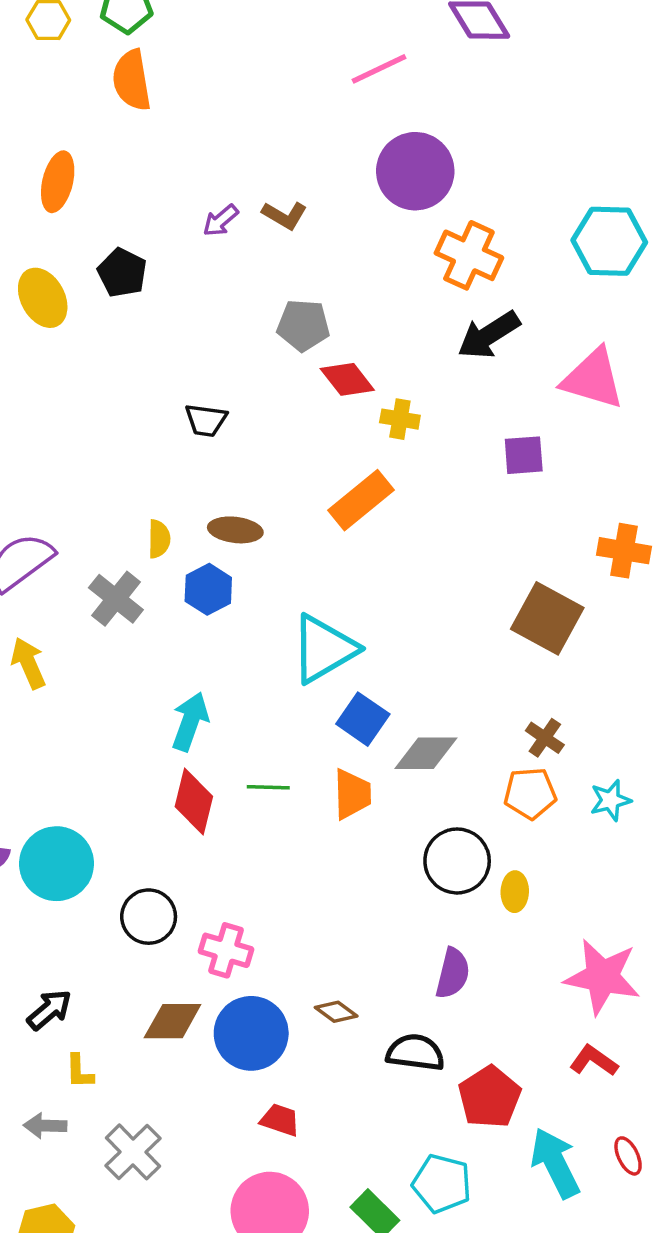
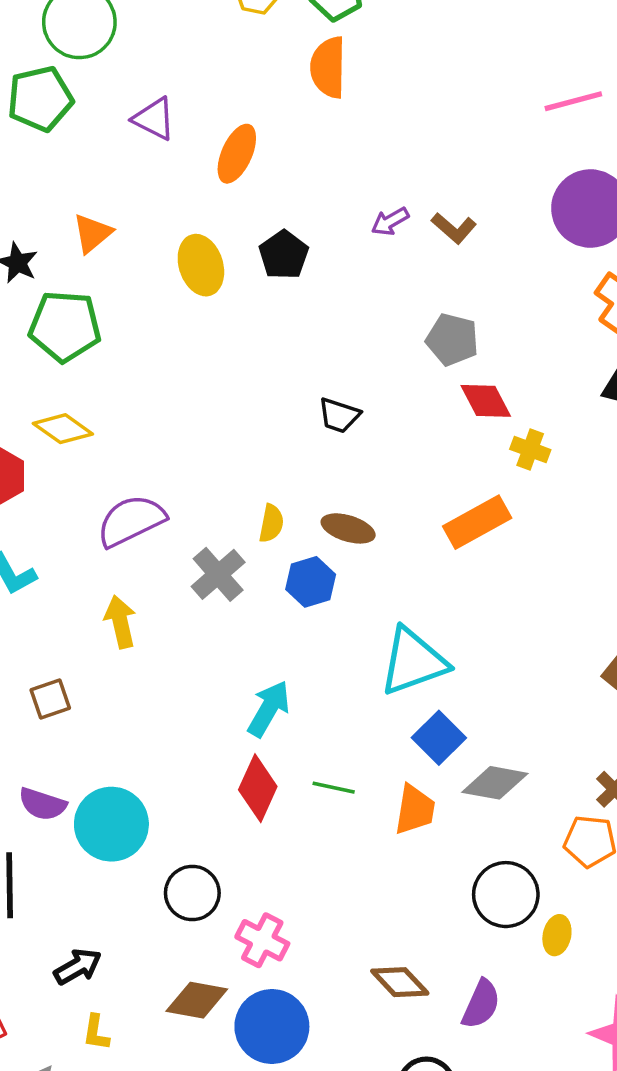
brown diamond: (336, 1012) -> (400, 982), moved, size x1.4

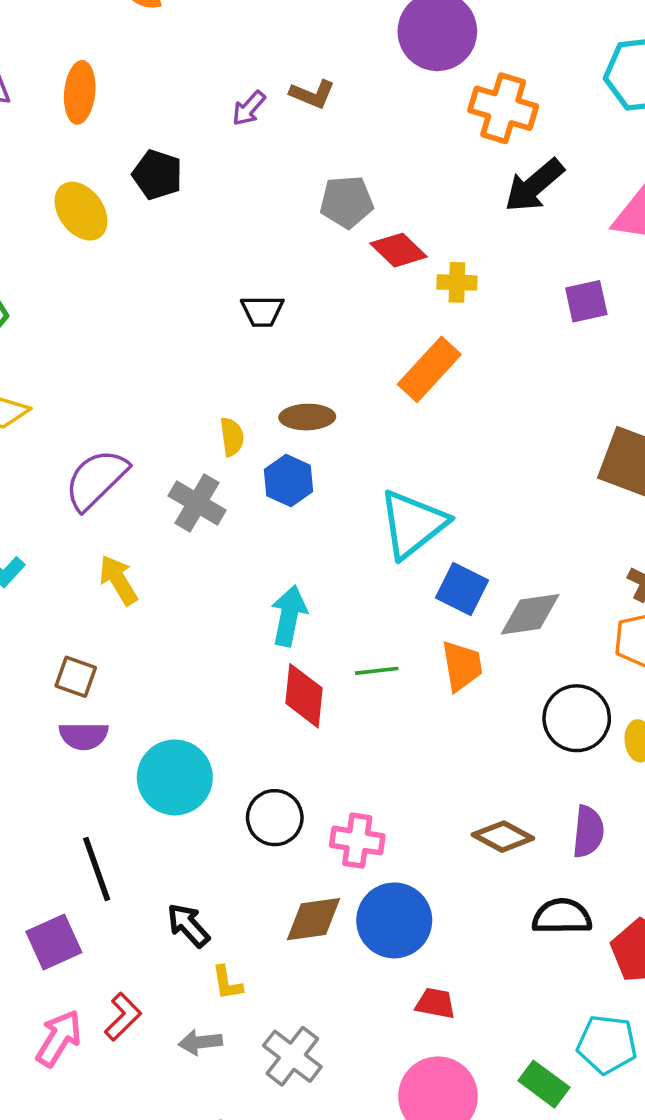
brown square: (50, 699) -> (76, 677), turned -33
purple semicircle: (42, 804) -> (84, 736), moved
black arrow: (78, 967) -> (188, 925), turned -84

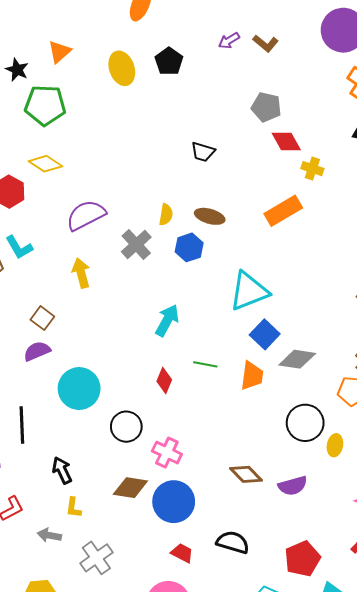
red diamond: (304, 696) -> (164, 380), moved, size x0.7
purple semicircle: (84, 736) -> (37, 351), turned 140
purple semicircle: (588, 832) -> (293, 486), turned 52
black semicircle: (562, 916) -> (233, 542), moved

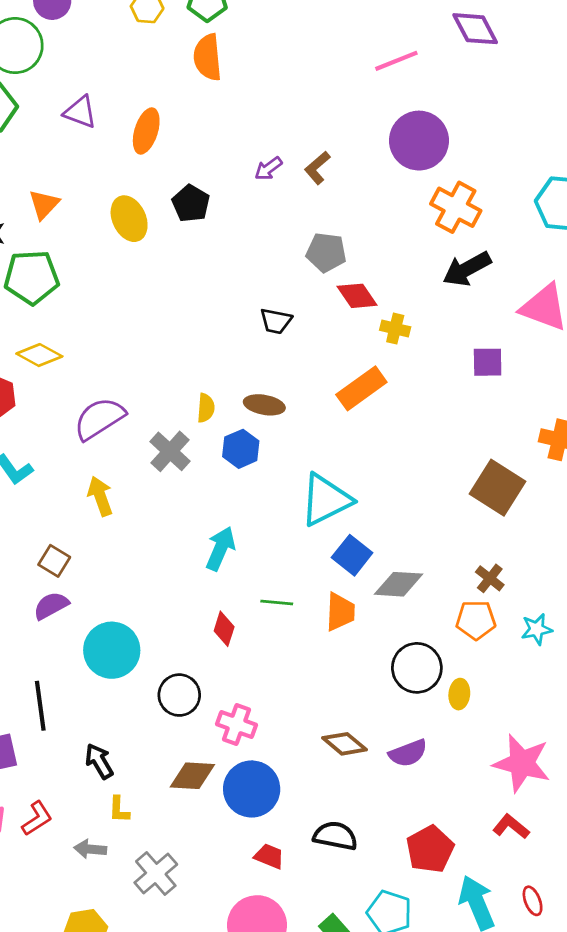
brown L-shape: (266, 43) -> (317, 168), turned 105
black trapezoid: (203, 152) -> (276, 321), moved

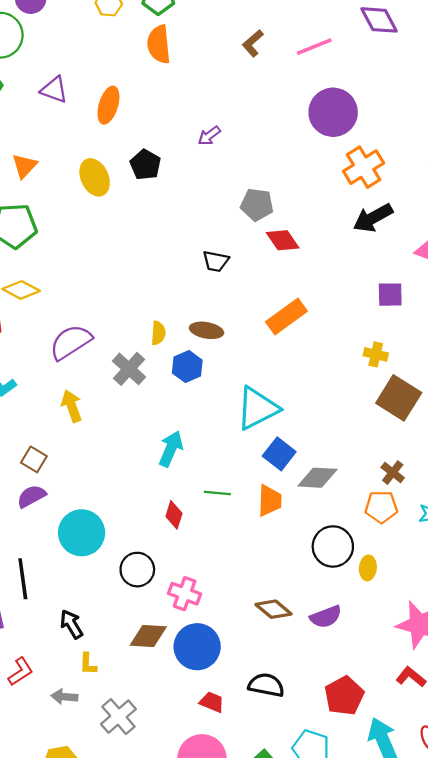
brown L-shape: (317, 168) -> (253, 43), moved
orange cross: (456, 207) -> (364, 167), turned 30
yellow cross: (395, 329) -> (376, 354), moved

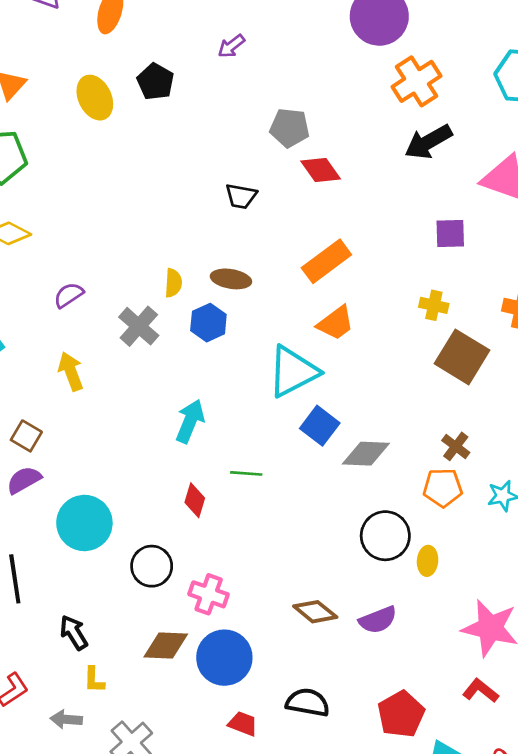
purple semicircle: (71, 342) -> (69, 295), size x0.6
orange trapezoid: (270, 501) -> (336, 323), moved, turned 52

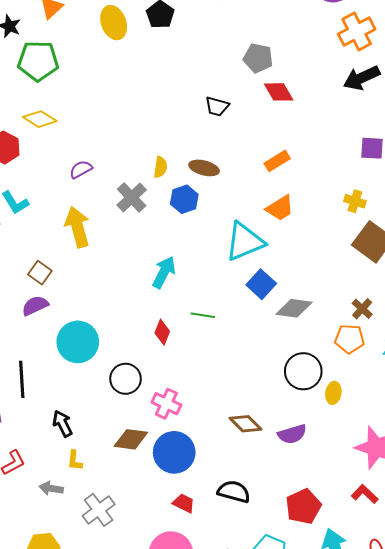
orange rectangle: (326, 261) -> (277, 161), size x0.7
yellow arrow: (71, 371) -> (77, 227), size x1.4

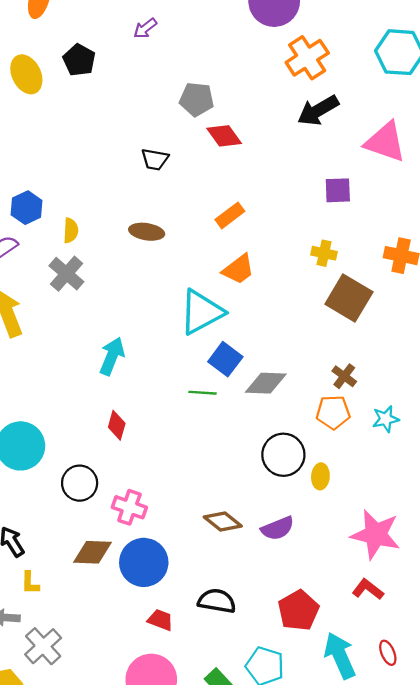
yellow semicircle: (160, 167) -> (71, 230), moved
blue hexagon: (184, 199) -> (27, 208), moved
green line: (203, 315) -> (203, 393), moved
gray cross: (99, 510) -> (43, 646), moved

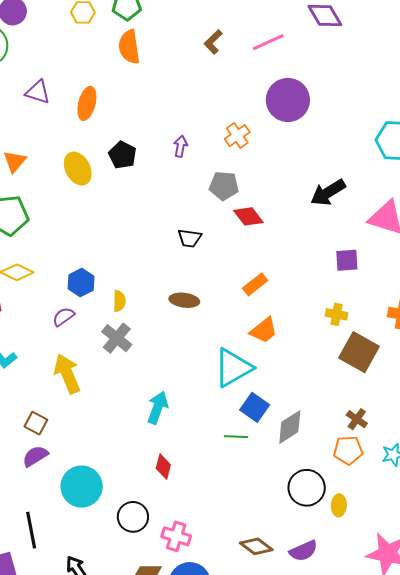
purple arrow: (145, 28) -> (180, 146), moved, turned 140
orange cross: (307, 58) -> (237, 136), moved, size x0.7
gray diamond: (266, 383) -> (290, 427), turned -33

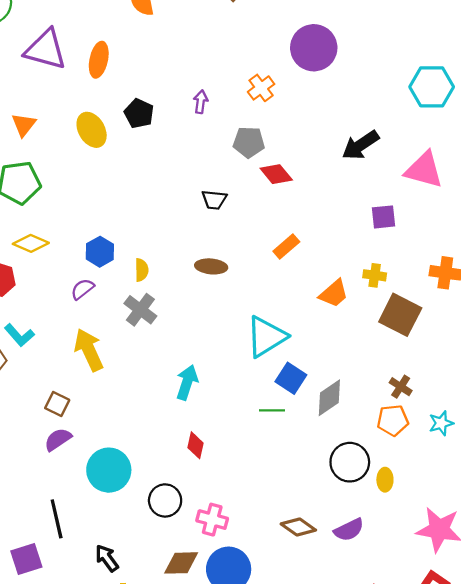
purple triangle: (38, 92) -> (46, 50), size x1.6
orange trapezoid: (264, 330) -> (334, 293), moved

